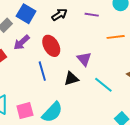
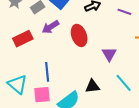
blue line: (42, 71) -> (47, 72), moved
black triangle: (71, 79) -> (92, 86), moved

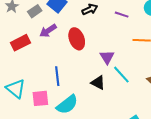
blue line: (47, 72) -> (57, 76), moved
cyan line: (124, 83) -> (121, 75), moved
black triangle: (92, 86) -> (98, 83), moved, turned 35

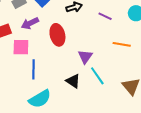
pink square: (40, 98) -> (21, 47), moved

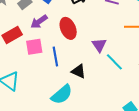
blue line: (34, 69) -> (55, 56), moved
black triangle: (73, 81) -> (79, 71), moved

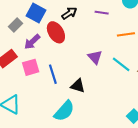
red ellipse: (68, 28) -> (56, 32), moved
cyan line: (114, 62) -> (121, 64), moved

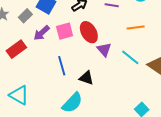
red ellipse: (56, 32) -> (89, 32), moved
pink square: (31, 67) -> (65, 31), moved

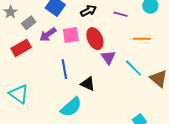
gray rectangle: (25, 16) -> (29, 23), moved

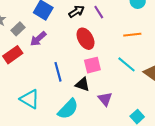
purple line: (121, 14) -> (99, 12), moved, turned 48
pink square: (71, 35) -> (92, 65), moved
purple triangle: (108, 57) -> (105, 99), moved
cyan triangle: (19, 94) -> (30, 99), moved

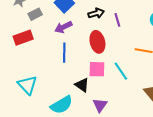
purple arrow: (38, 39) -> (63, 27), moved
cyan line: (127, 64) -> (121, 71), moved
blue line: (58, 72) -> (64, 53), moved

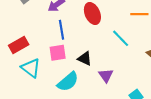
red rectangle: (23, 38) -> (19, 45), moved
pink square: (97, 69) -> (58, 53), moved

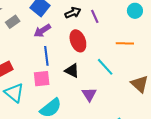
black triangle: (85, 59) -> (72, 71), moved
purple triangle: (106, 75) -> (89, 94), moved

